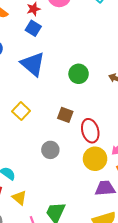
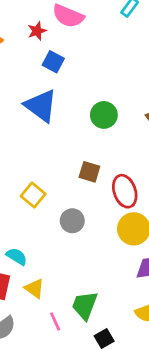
blue square: (33, 28) -> (53, 62), moved
yellow square: (21, 111) -> (33, 195), moved

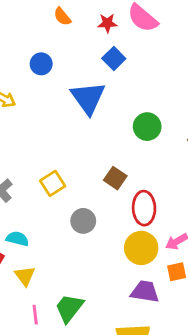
cyan semicircle: (17, 256) -> (17, 239), turned -35

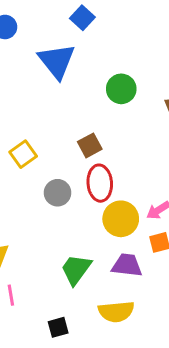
brown square: (115, 178) -> (90, 145), turned 30
red ellipse: (144, 208) -> (100, 183), moved
green trapezoid: (69, 308) -> (76, 269), moved

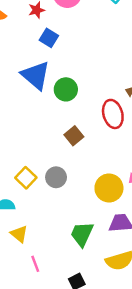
green circle: (121, 89) -> (66, 89), moved
yellow square: (23, 154) -> (26, 178), moved
red ellipse: (100, 183) -> (113, 114), moved

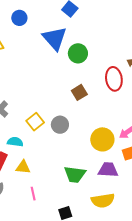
yellow triangle: (19, 234) -> (23, 167), turned -42
green trapezoid: (82, 234) -> (75, 174), turned -115

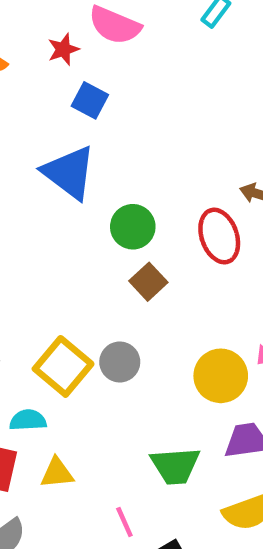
green circle: (78, 53) -> (133, 227), moved
yellow square: (35, 122) -> (63, 366), size x1.4
pink line: (33, 194) -> (124, 522), moved

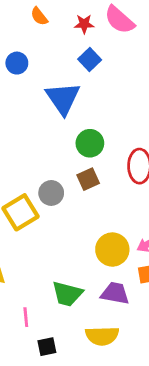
gray circle: (120, 362) -> (51, 193), moved

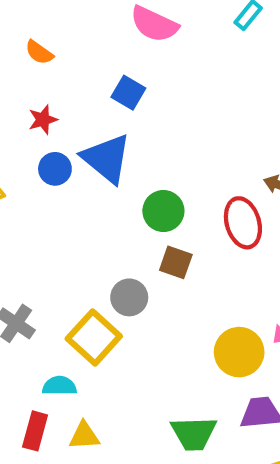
red star: (84, 24) -> (43, 120), moved
blue circle: (17, 63) -> (55, 169), moved
brown square: (88, 179) -> (176, 262), turned -30

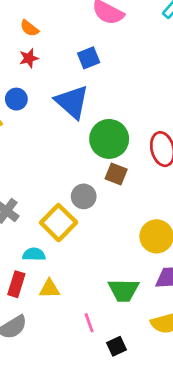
blue square: (128, 93) -> (89, 58), turned 35
red star: (43, 120) -> (29, 58), moved
blue circle: (55, 169) -> (16, 99), moved
green circle: (163, 211) -> (109, 139), size x1.4

